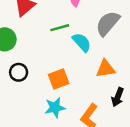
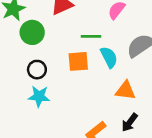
orange square: (59, 79) -> (78, 61), moved
cyan star: (55, 108) -> (39, 96), moved

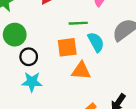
green circle: (32, 32) -> (15, 35), moved
orange triangle: (125, 91) -> (81, 71), moved

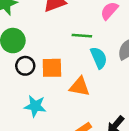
orange square: (67, 47) -> (52, 68), moved
cyan star: (32, 82) -> (35, 106), moved

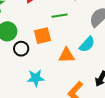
cyan semicircle: (99, 58) -> (87, 44), moved, turned 78
orange square: (52, 68) -> (43, 36), moved

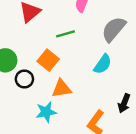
orange square: (43, 36) -> (48, 60), turned -30
orange triangle: (67, 55) -> (62, 88), moved

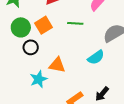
orange square: (48, 60) -> (44, 25), moved
cyan star: (46, 112) -> (39, 79), turned -30

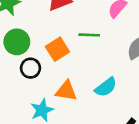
orange square: (44, 25) -> (57, 49), moved
cyan semicircle: (96, 57) -> (106, 87), moved

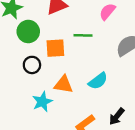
green circle: (17, 42) -> (28, 32), moved
orange square: (57, 49) -> (55, 48), turned 30

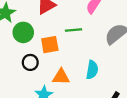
cyan semicircle: (98, 81) -> (92, 70), turned -36

